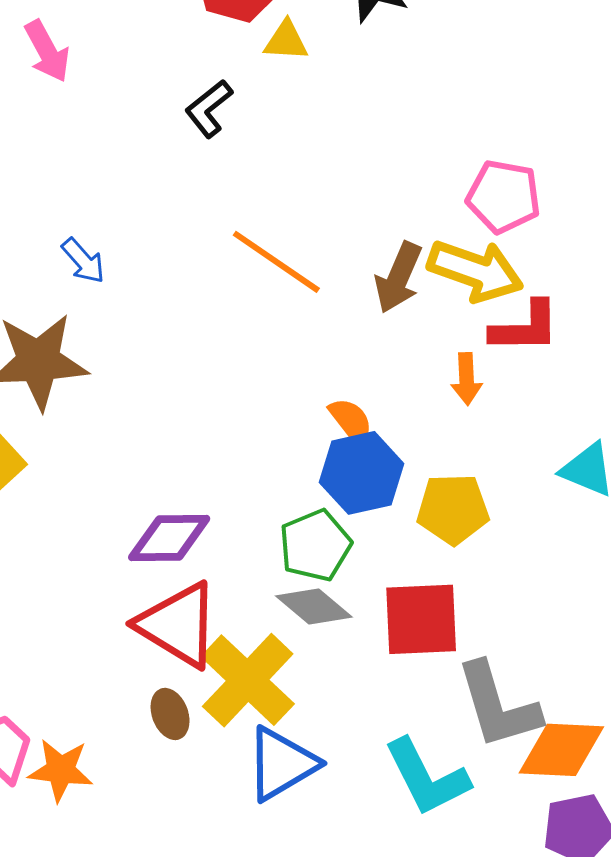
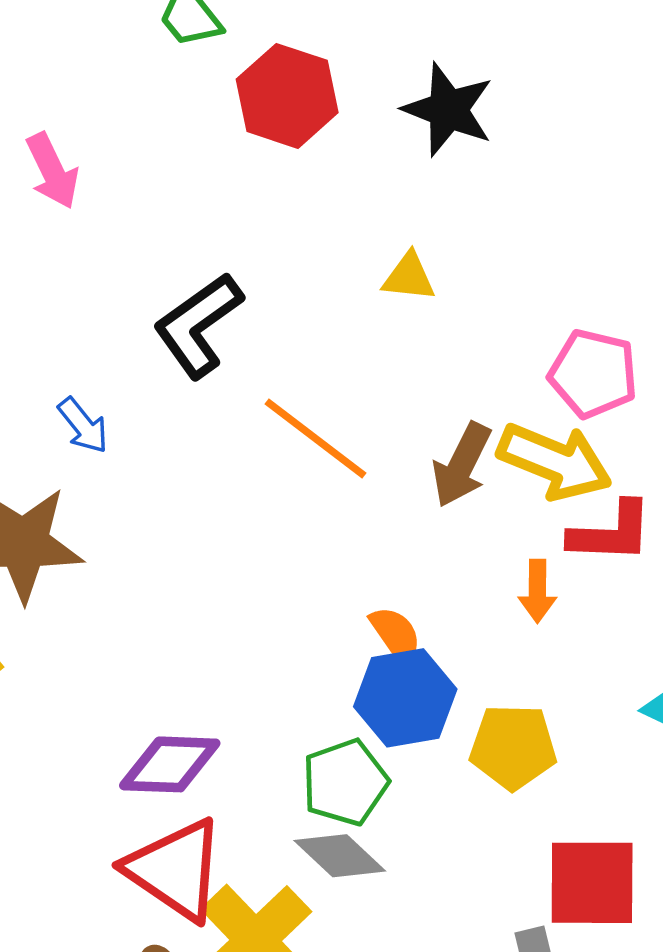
yellow triangle: (286, 41) -> (409, 277), moved
black L-shape: (209, 109) -> (198, 325), moved, size x1.5
red square: (421, 619) -> (592, 883), moved

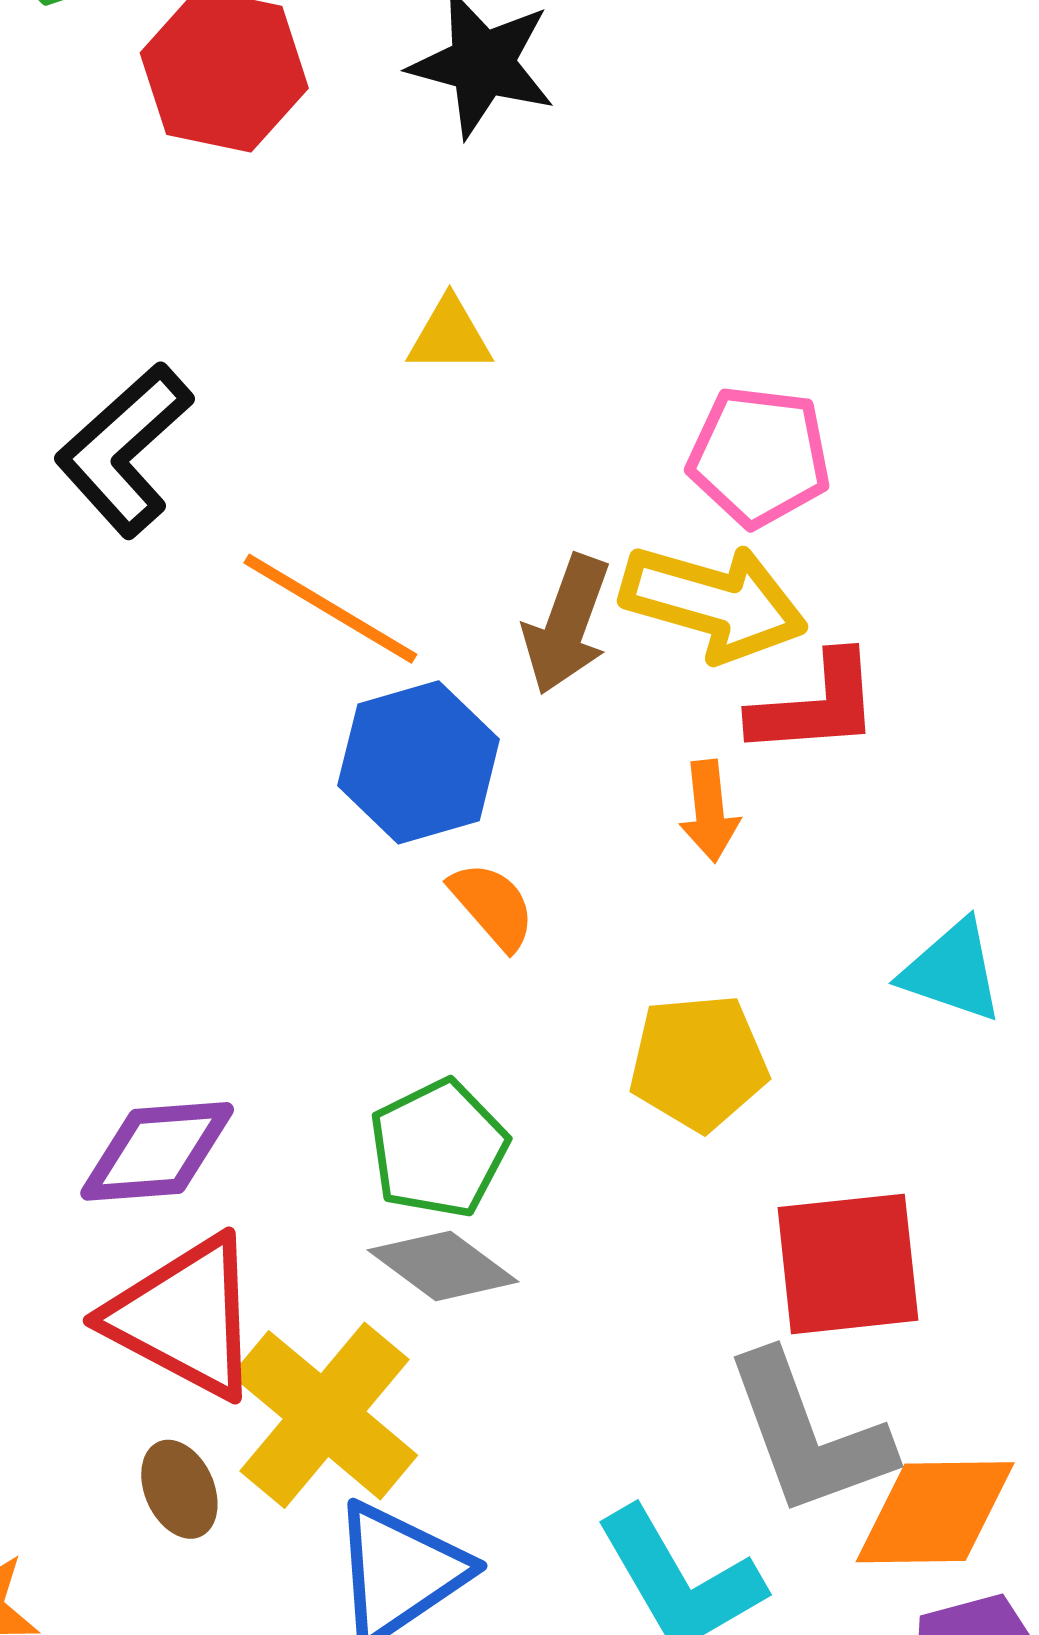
blue hexagon: (405, 698) -> (419, 762), moved

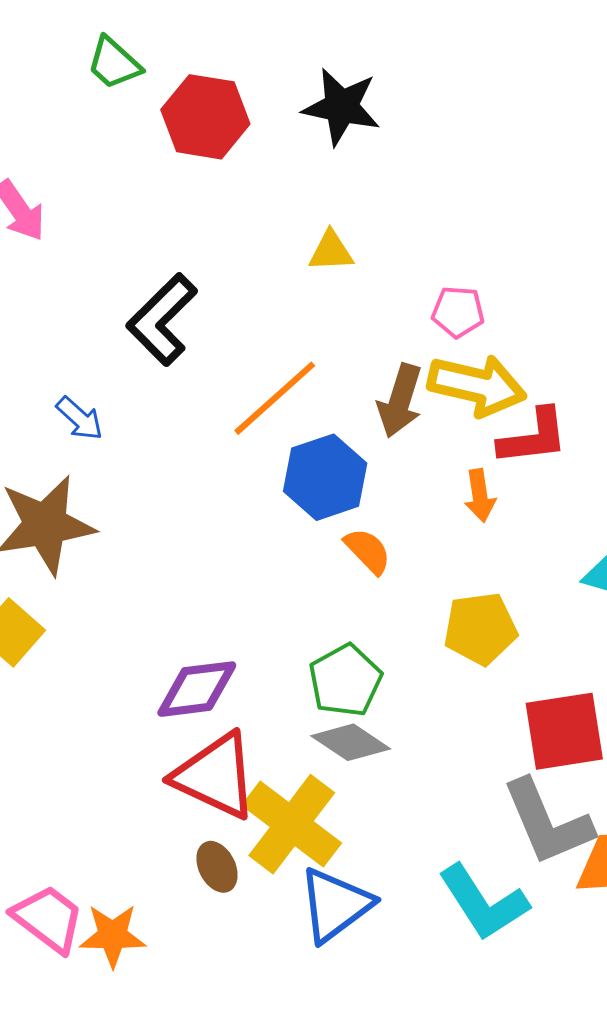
pink pentagon: (759, 456) -> (458, 312), moved, size x0.7
orange line: (330, 609) -> (275, 398), turned -70

